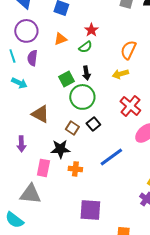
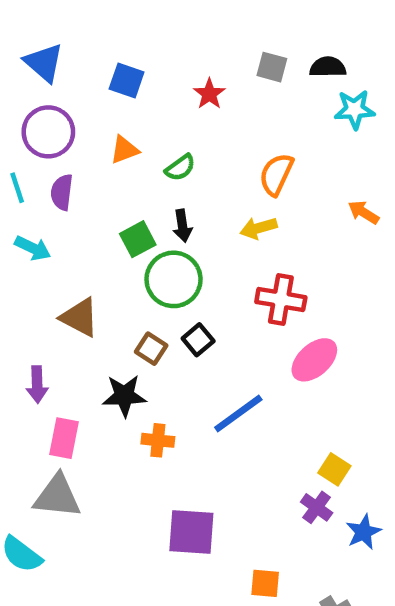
red star: (91, 30) -> (209, 94), moved
red cross: (130, 106) -> (281, 300), turned -30
pink rectangle: (43, 168) -> (64, 438), moved

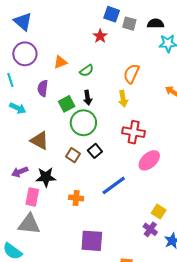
blue square: (127, 80) -> (112, 14), moved
purple semicircle: (62, 192) -> (43, 88), moved
yellow arrow: (258, 228) -> (123, 99), turned -84
purple arrow: (37, 384) -> (20, 172), turned 70
black star: (124, 396) -> (46, 177), moved

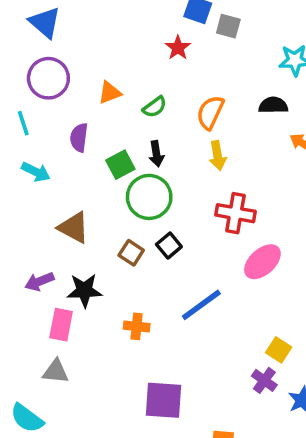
black semicircle: (155, 24) -> (273, 105), moved
orange semicircle: (131, 74) -> (210, 112), moved
gray triangle: (29, 224) -> (56, 371), size x0.7

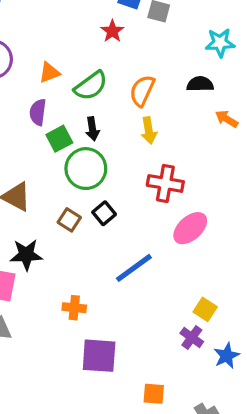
green semicircle: (155, 107) -> (91, 86), size x1.5
purple semicircle: (79, 138) -> (38, 112), moved
orange cross: (137, 326) -> (74, 308), moved

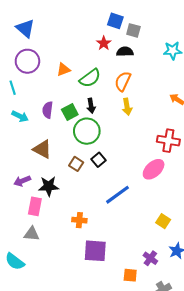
black semicircle: (200, 84) -> (125, 52), moved
purple semicircle: (38, 112) -> (48, 110), moved
red cross: (165, 183) -> (168, 141), moved
purple cross: (192, 337) -> (150, 258), moved

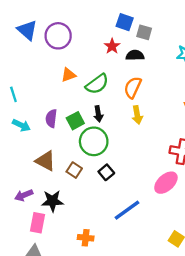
purple circle: (27, 61) -> (58, 36), moved
brown square: (76, 164) -> (74, 170), moved

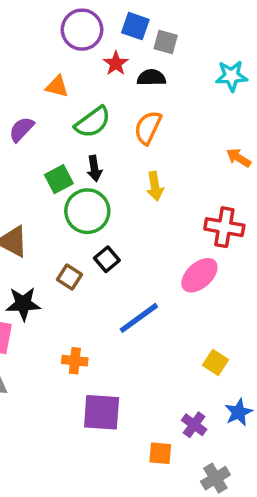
purple circle: (58, 36) -> (82, 30), moved
orange triangle: (68, 75) -> (57, 87), moved, turned 35
yellow arrow: (137, 115) -> (155, 186), moved
purple semicircle: (51, 118) -> (21, 129), moved, turned 36
brown square: (74, 170) -> (70, 277), moved

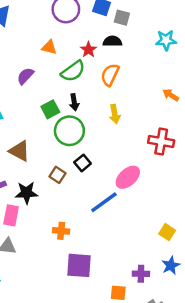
red star: (116, 63) -> (88, 50), moved
pink ellipse: (199, 275) -> (128, 177), moved
yellow square: (215, 362) -> (167, 232), moved
purple cross: (194, 425) -> (141, 274), turned -35

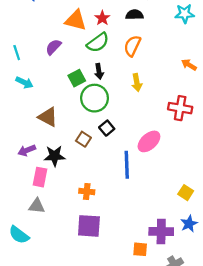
orange triangle: (49, 47) -> (76, 20), size x1.5
red star: (88, 50) -> (102, 18), moved
blue line: (104, 202) -> (127, 165), turned -56
purple square: (79, 265) -> (89, 226), moved
purple cross: (141, 274) -> (161, 232), size x1.5

